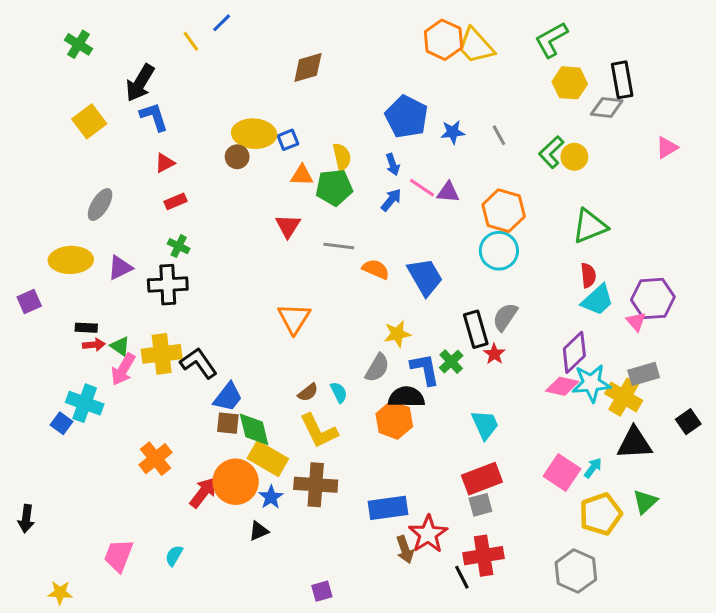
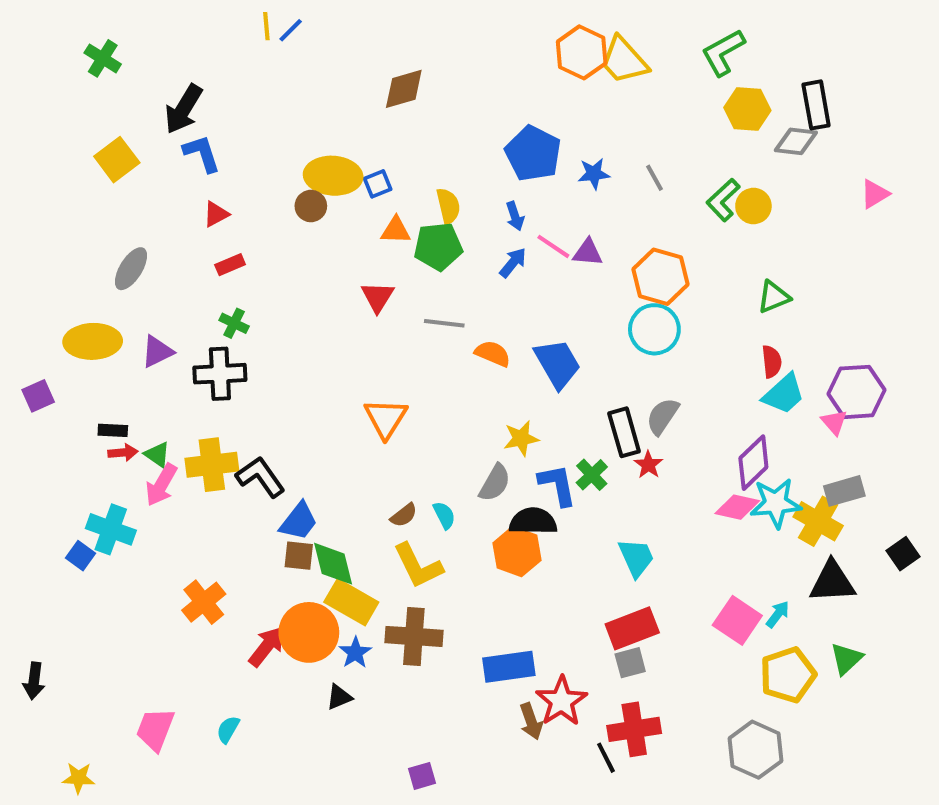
yellow line: (191, 41) -> (266, 26), moved, turned 30
green triangle: (590, 226) -> (774, 297), size x0.7

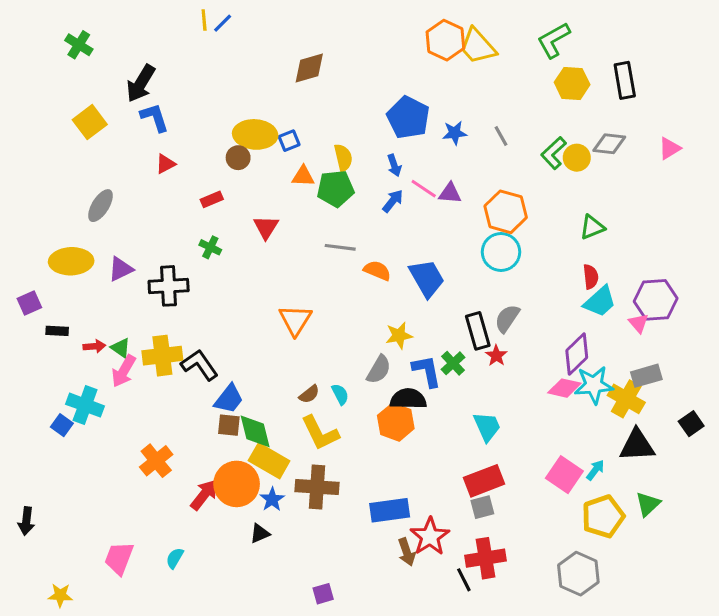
gray diamond: (796, 141) -> (609, 144), moved
red rectangle: (230, 265) -> (212, 199), moved
red triangle: (378, 297) -> (266, 227), moved
green cross: (234, 323) -> (210, 247), moved
black rectangle: (113, 430) -> (57, 331), moved

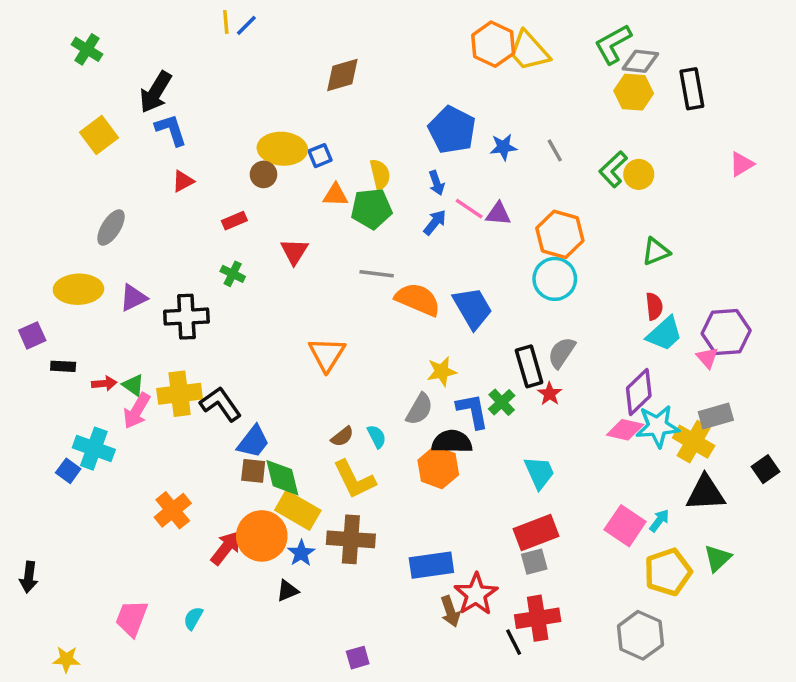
gray diamond: (609, 144) -> (640, 61), moved
orange semicircle: (377, 271) -> (418, 299), size x1.5

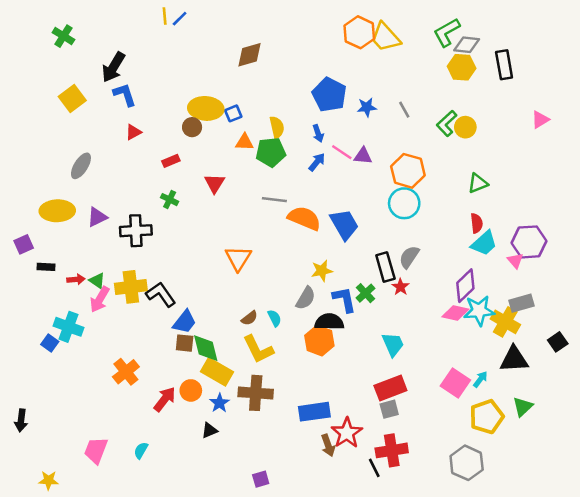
orange circle: (262, 536) -> (191, 390), size x0.6

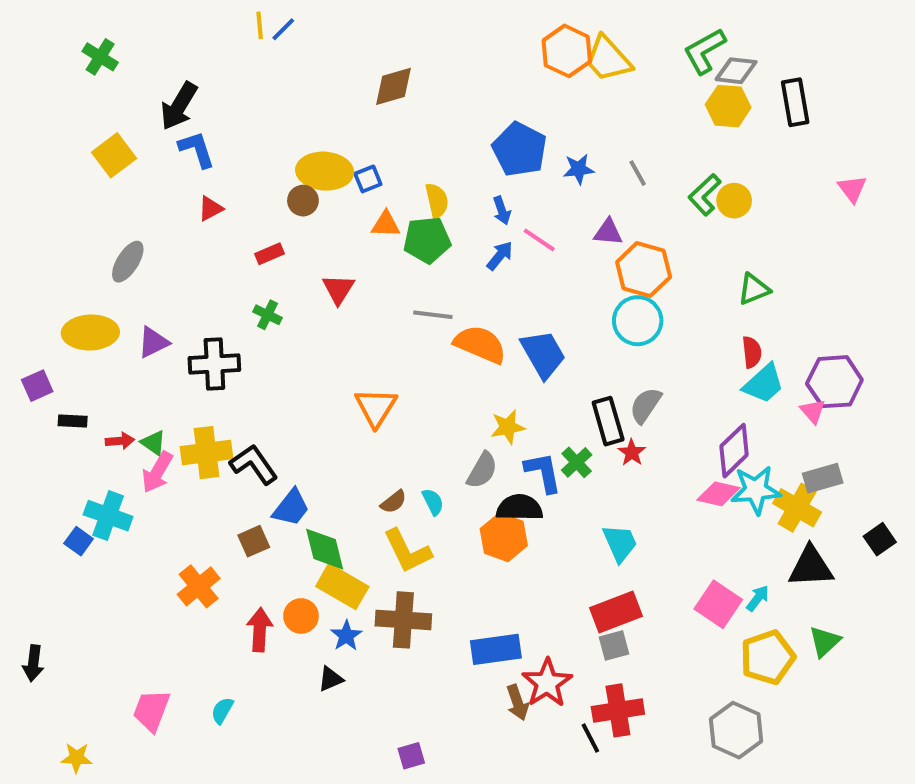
pink triangle: (540, 120) -> (852, 189), turned -36
purple triangle: (363, 156) -> (608, 232), moved
brown square: (185, 343) -> (254, 541), moved, turned -30
red arrow: (165, 399) -> (260, 630), turned -35

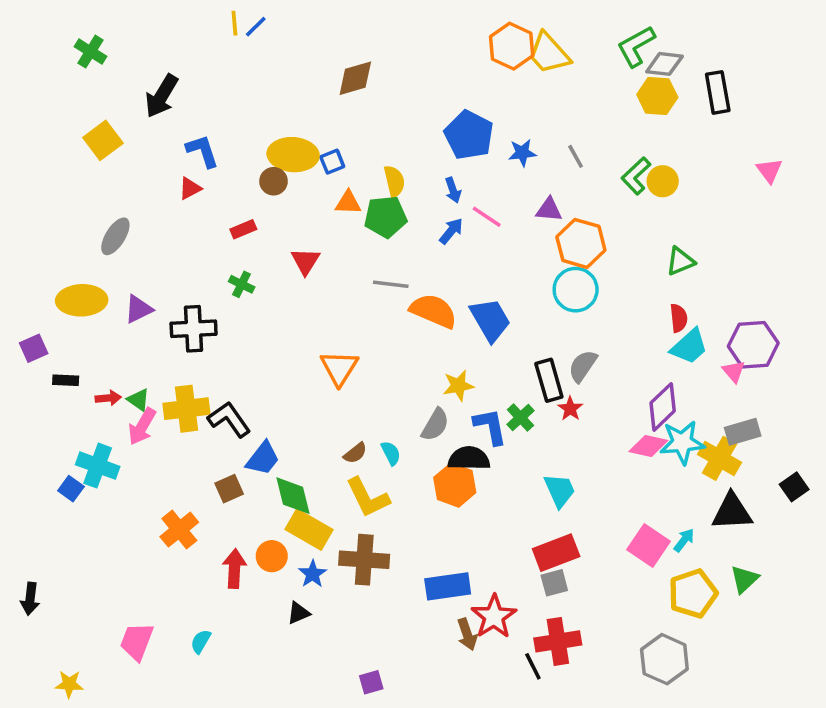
blue L-shape: (197, 149) -> (202, 151), moved

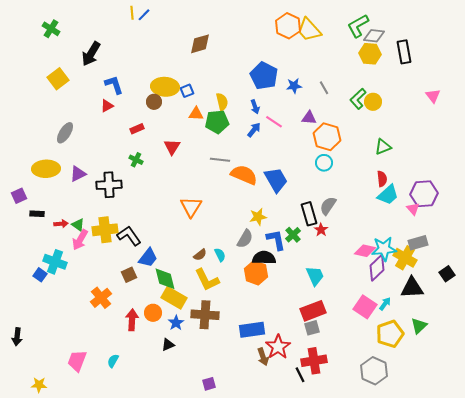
cyan circle: (576, 290) -> (324, 163), size x0.7
purple diamond: (663, 407) -> (377, 268), moved

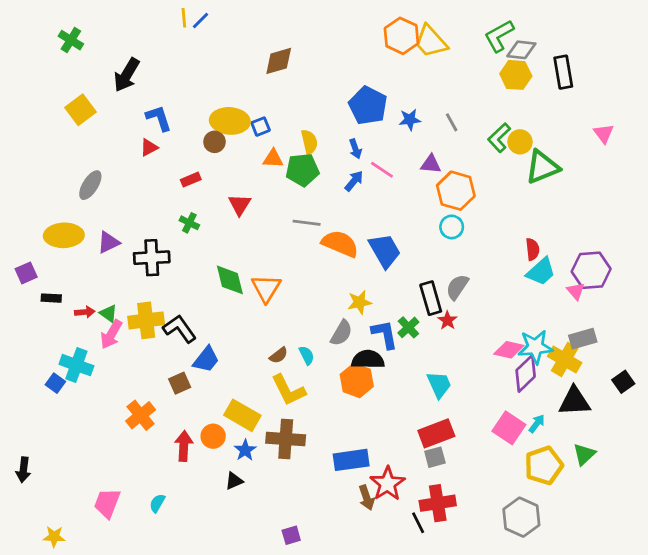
green triangle: (383, 147) -> (542, 167), moved, size x1.5
green diamond: (165, 279) -> (230, 280), moved

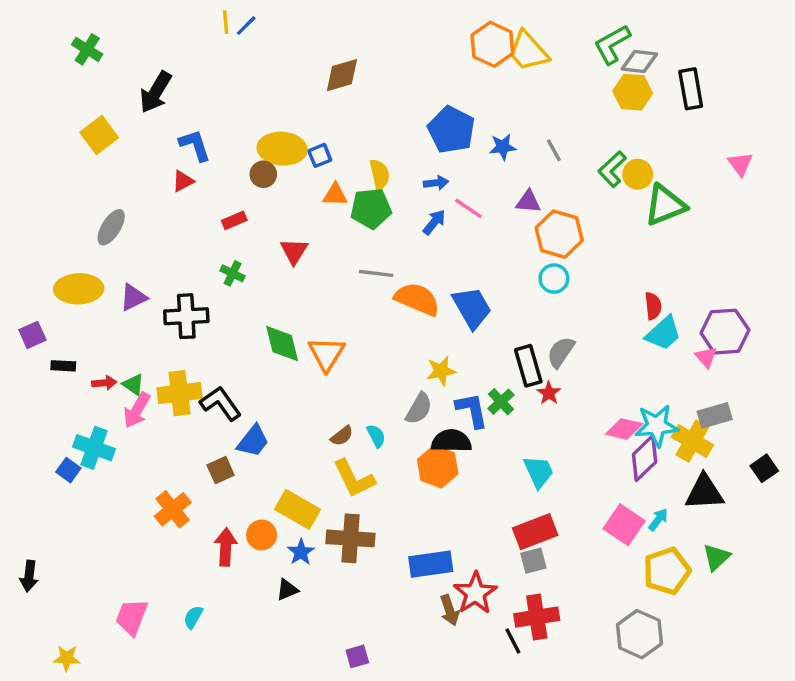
blue arrow: (355, 149) -> (436, 183), turned -78

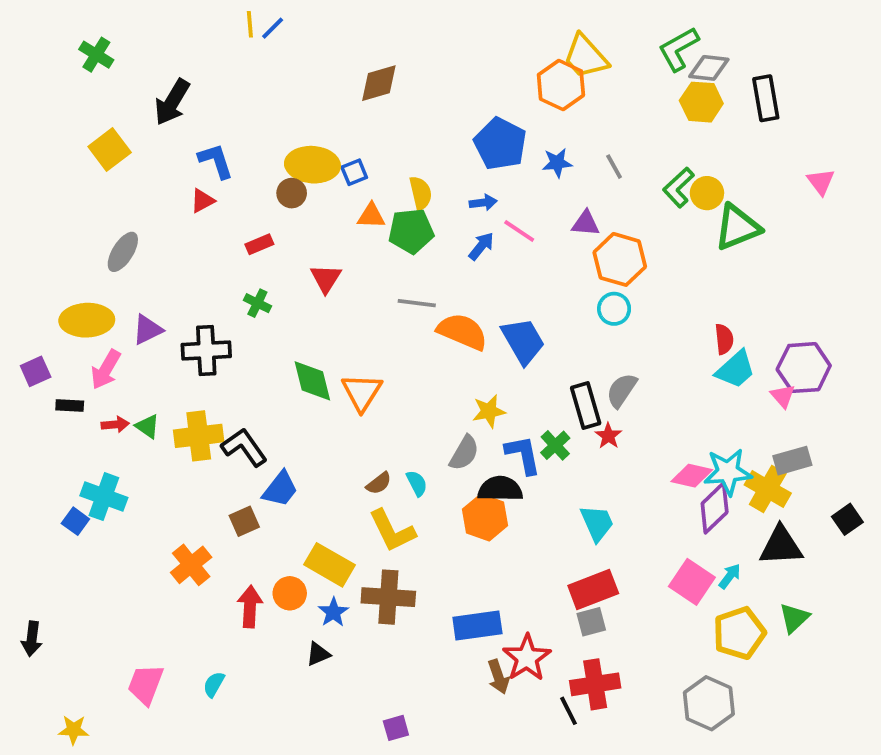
orange hexagon: (492, 44) -> (561, 85), moved
pink arrow: (137, 410) -> (106, 369), moved

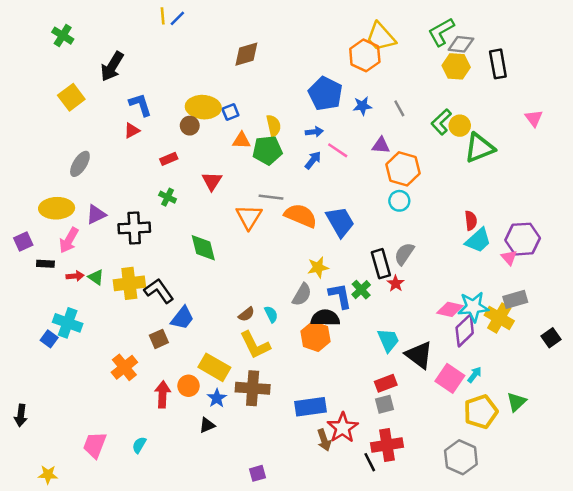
orange triangle: (362, 392) -> (249, 217), moved
black triangle: (781, 546) -> (419, 355), moved, turned 40
red rectangle: (593, 589) -> (386, 383), size x0.7

